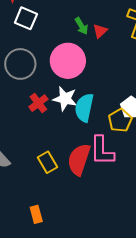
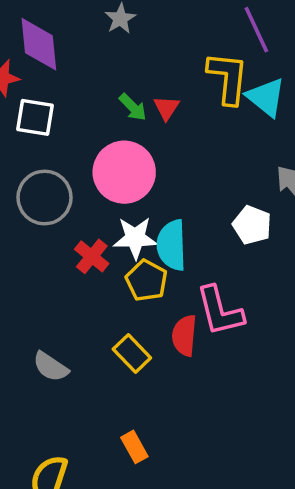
yellow pentagon: (120, 120) -> (146, 281), moved
red semicircle: (79, 159) -> (184, 335), size x0.7

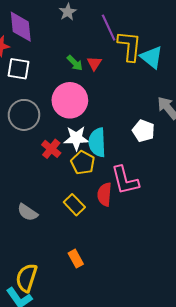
purple line: (256, 30) -> (109, 28), moved

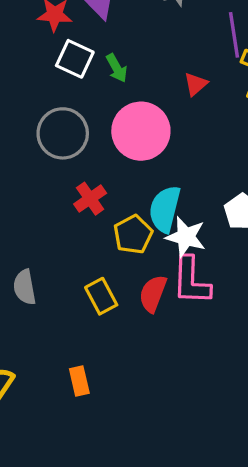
green arrow: (75, 63) -> (117, 68), moved
white star: (76, 138) -> (186, 237), moved
gray semicircle: (27, 212) -> (25, 287), turned 30

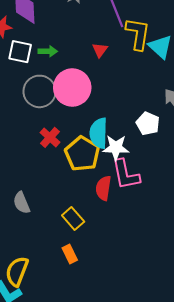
green arrow: (117, 68) -> (48, 51), turned -48
gray circle: (63, 133) -> (40, 91), moved
yellow pentagon: (133, 234) -> (82, 154), size x1.4
yellow rectangle: (101, 296) -> (73, 219), moved

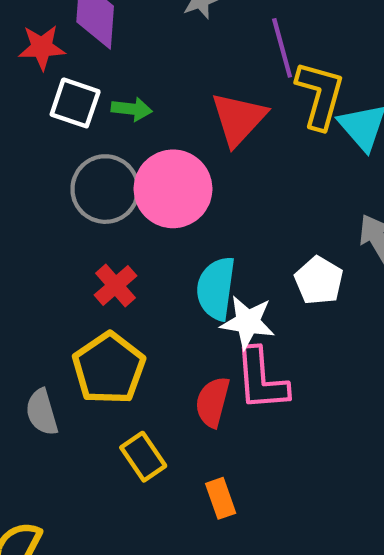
red triangle: (100, 50) -> (238, 119), size x1.8
yellow pentagon: (82, 154) -> (109, 368), moved
orange rectangle: (70, 254) -> (221, 498), moved

